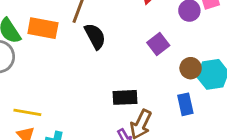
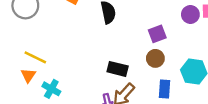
brown circle: (191, 68) -> (155, 58), moved

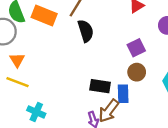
orange triangle: (28, 75) -> (17, 60), moved
blue rectangle: (164, 89) -> (123, 94), moved

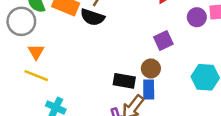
black semicircle: (86, 31) -> (92, 17), moved, turned 125
brown circle: (137, 72) -> (151, 68), moved

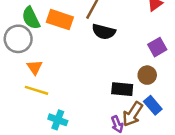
black semicircle: (92, 17) -> (104, 32), moved
blue rectangle: (149, 90) -> (153, 105), moved, turned -36

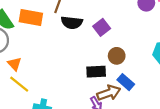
purple square: (157, 47) -> (102, 27), moved
yellow line: (36, 90) -> (19, 84), turned 30
brown arrow: (133, 114) -> (109, 93), turned -135

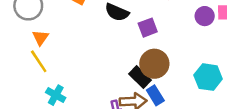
brown circle: (117, 56) -> (154, 64), size x1.5
black rectangle: (96, 72) -> (140, 77), moved, turned 30

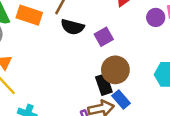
black rectangle: (140, 77) -> (104, 84), turned 36

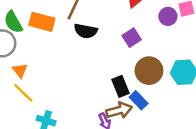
purple square: (104, 37) -> (132, 38), moved
brown circle: (115, 70) -> (149, 71), moved

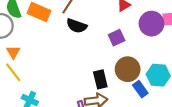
purple circle: (168, 16) -> (151, 24), size x1.5
blue rectangle: (139, 100) -> (140, 89), moved

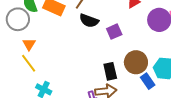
purple square: (117, 38) -> (114, 32), moved

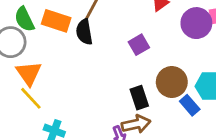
black semicircle: (89, 21) -> (84, 32), moved, turned 66
orange triangle: (29, 44) -> (29, 73), size x1.5

